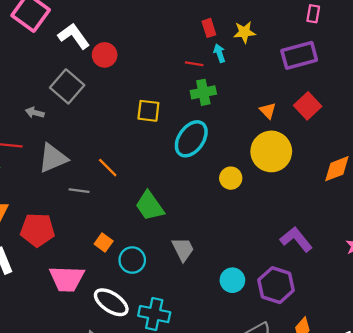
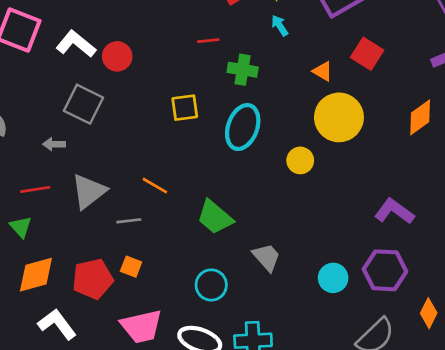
cyan arrow: (219, 53) -> (280, 25), moved
red line: (194, 64) -> (208, 41), moved
green cross: (203, 92) -> (243, 70), turned 35
orange square: (104, 242) -> (131, 267), moved

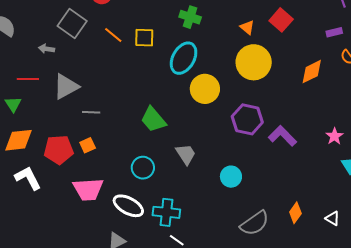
yellow circle: (300, 160) -> (205, 89), moved, size x1.5
orange line: (155, 186) -> (113, 35), moved
orange square: (131, 267) -> (88, 145), turned 35
purple hexagon: (385, 270) -> (247, 119), moved

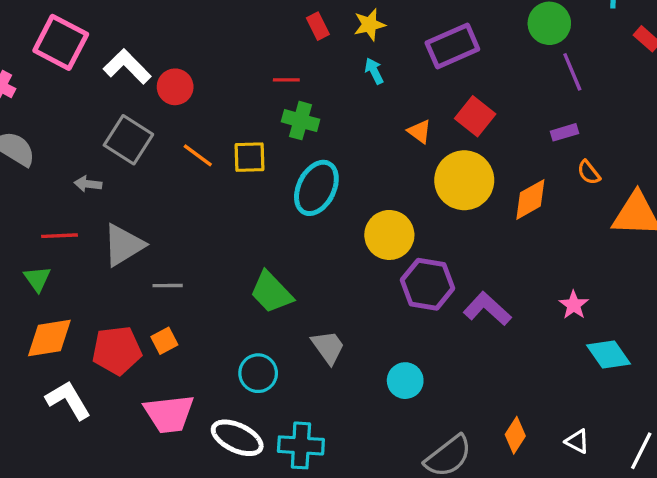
green cross: (190, 17) -> (301, 121), moved
yellow circle: (254, 62) -> (464, 180), moved
yellow circle: (205, 89) -> (389, 235), moved

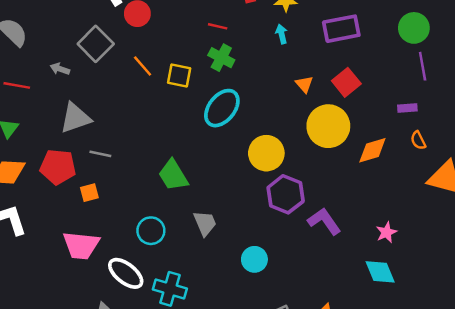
red line: (60, 236) -> (17, 85), moved
red pentagon: (117, 350) -> (58, 167), moved
cyan diamond: (608, 354) -> (380, 272), moved

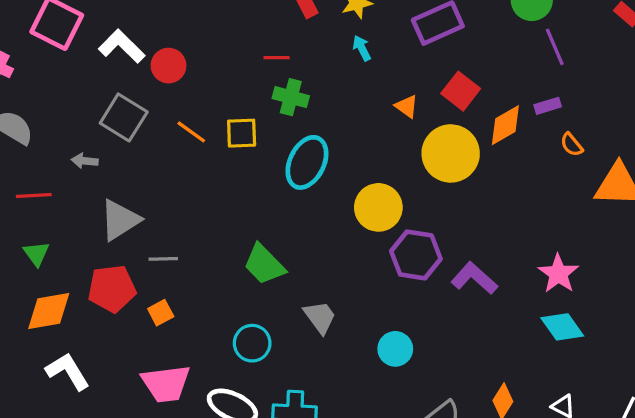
orange diamond: (372, 150) -> (505, 125), moved
pink star: (386, 232) -> (558, 274), size x1.4

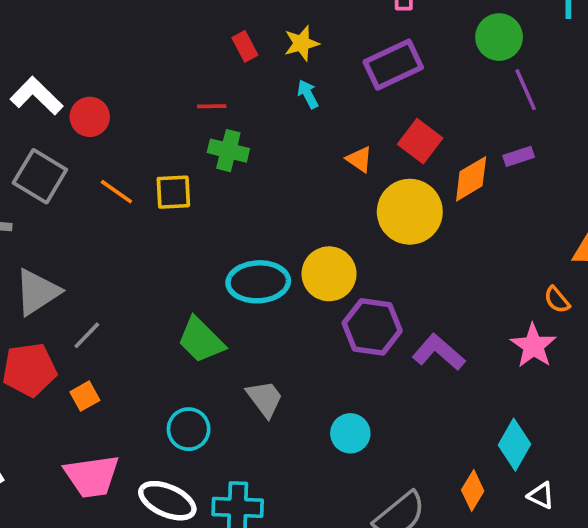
orange semicircle: (572, 145) -> (557, 300), moved
cyan ellipse: (307, 162) -> (258, 282), moved, turned 62
gray line: (163, 259) -> (87, 335), turned -44
cyan diamond: (562, 327) -> (515, 445), moved, turned 66

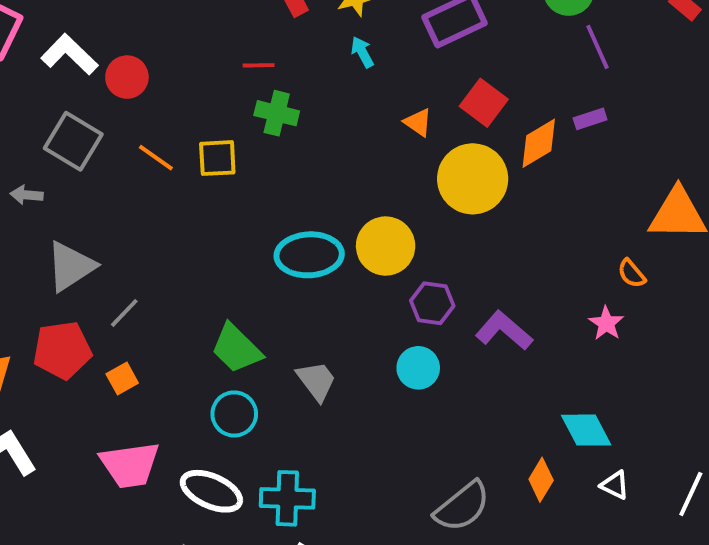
purple hexagon: (372, 327) -> (432, 303), size x0.7
green trapezoid: (201, 340) -> (236, 348), moved
pink star: (533, 346) -> (606, 323), size x0.7
cyan circle: (350, 433) -> (418, 368), moved
cyan diamond: (515, 445) -> (586, 430), turned -57

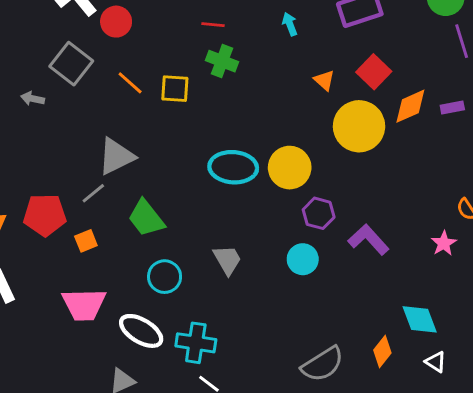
purple rectangle: (590, 119) -> (452, 107), moved
gray triangle: (71, 266) -> (116, 156), moved
green trapezoid: (236, 348) -> (146, 218), moved

